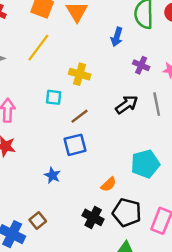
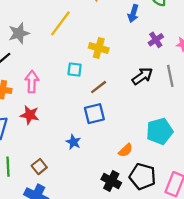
purple cross: (141, 65) -> (156, 40), turned 32
brown square: (38, 221) -> (39, 167), moved

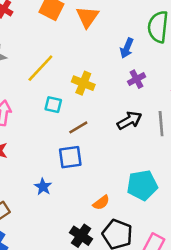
yellow line: (60, 23) -> (40, 68), moved
purple cross: (156, 40) -> (137, 79), moved

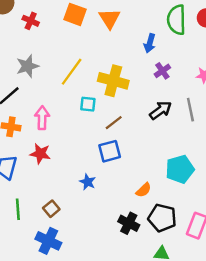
yellow cross: (83, 83) -> (113, 81), size x1.4

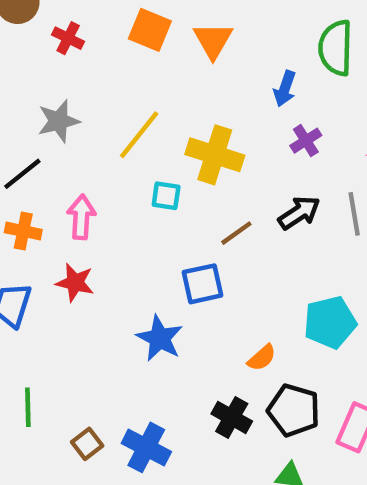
brown line: (114, 123) -> (236, 233), moved
blue star: (88, 182) -> (160, 338), size x1.5
green line: (18, 209) -> (28, 407), moved
brown square: (51, 209) -> (87, 444), moved
blue cross: (48, 241) -> (146, 447), moved

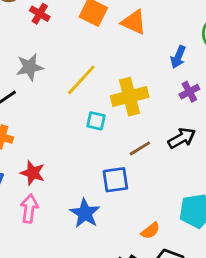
orange triangle: (213, 40) -> (134, 22), turned -40
yellow cross: (215, 155) -> (130, 97), turned -36
pink arrow: (81, 217) -> (29, 209), moved

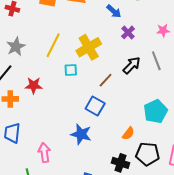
blue arrow: (178, 57) -> (114, 11), turned -56
red star: (33, 173) -> (34, 85), moved
blue square: (115, 180) -> (95, 106), turned -36
pink arrow: (29, 209) -> (44, 153), moved

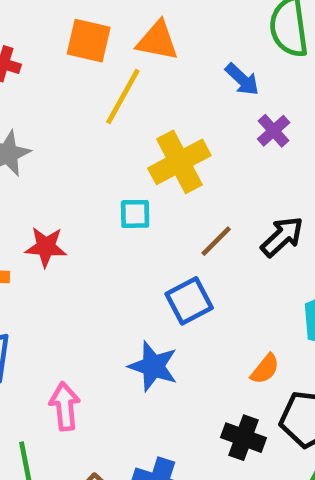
yellow line: (53, 45) -> (123, 96), moved
black arrow: (132, 65) -> (282, 237), moved
blue square: (95, 106) -> (189, 301), turned 30

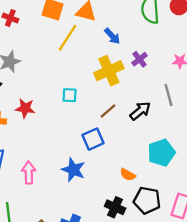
blue arrow: (242, 79) -> (112, 36), moved
yellow cross: (179, 162) -> (109, 71), moved
orange semicircle: (265, 369) -> (128, 175), turned 77
pink arrow: (65, 406) -> (29, 172), moved

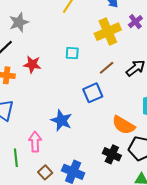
blue star: (73, 170) -> (61, 120), moved
pink arrow: (29, 172) -> (35, 142), moved
orange semicircle: (128, 175) -> (123, 125), size x1.6

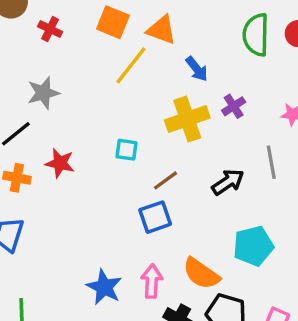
brown line: (107, 68) -> (165, 180), moved
blue star: (61, 120) -> (104, 287), moved
pink arrow: (35, 142) -> (152, 281), moved

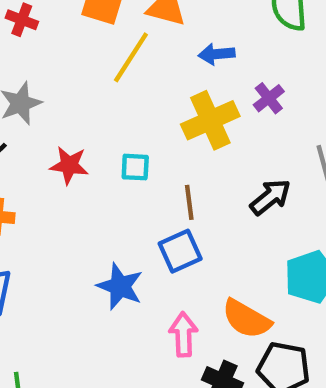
blue arrow: (197, 69) -> (217, 54), turned 128
red star: (60, 163) -> (69, 165), moved
brown line: (165, 180) -> (189, 202), turned -56
blue star: (104, 287) -> (120, 286), moved

